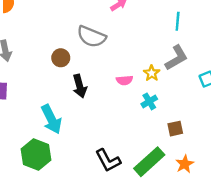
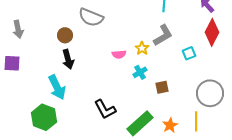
black arrow: (80, 86) -> (68, 59), moved
brown square: (175, 129) -> (162, 87), moved
black L-shape: (108, 160) -> (105, 109), moved

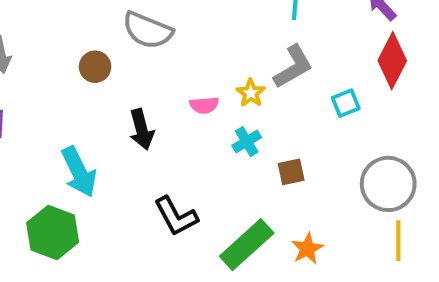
black arrow: (68, 59) -> (142, 129), moved
yellow line: (196, 121) -> (398, 241), moved

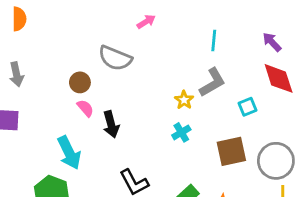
red diamond: (392, 61) -> (279, 78), turned -45
pink semicircle: (204, 105) -> (85, 108), moved, turned -126
brown square: (291, 172) -> (231, 151), moved, size x1.6

